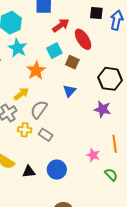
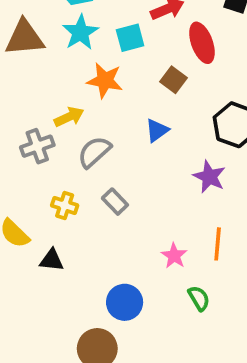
cyan square: (54, 51) -> (130, 38), moved
orange star: (36, 70) -> (105, 80), turned 30
yellow cross: (25, 130) -> (65, 205), moved
gray rectangle: (46, 135) -> (115, 202), moved
blue circle: (57, 170) -> (125, 302), moved

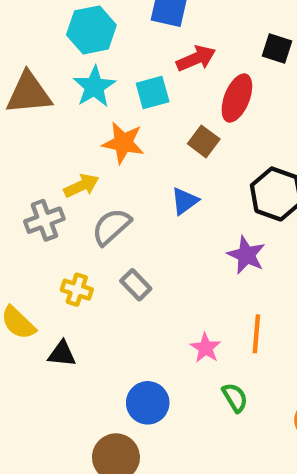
red ellipse: (202, 43) -> (237, 98), turned 42

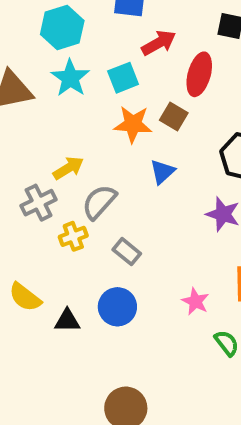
orange star: (123, 143) -> (133, 124), moved
yellow cross: (77, 290) -> (73, 236), moved, turned -32
blue circle: (148, 403) -> (117, 307), moved

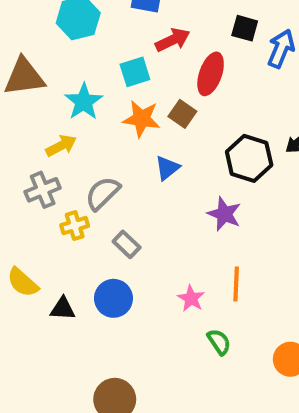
cyan star: (70, 78) -> (84, 102), moved
yellow arrow: (68, 168) -> (61, 146), moved

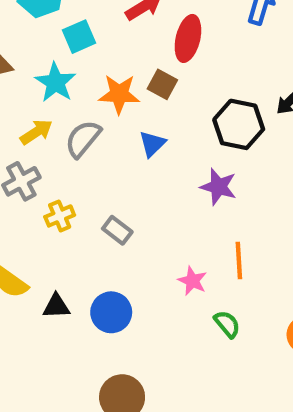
cyan square: (135, 72) -> (79, 37), moved
gray semicircle: (103, 193) -> (83, 139), moved
blue circle: (113, 298) -> (111, 312), moved

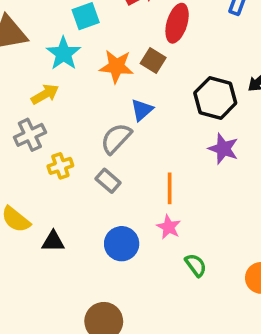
gray semicircle: (83, 139) -> (116, 138), moved
purple star: (218, 187) -> (223, 149), moved
orange line: (239, 260) -> (170, 188), moved
blue circle: (111, 312) -> (122, 244), moved

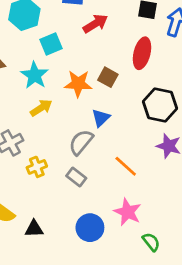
red ellipse: (177, 23) -> (142, 53), moved
yellow arrow: (45, 94) -> (41, 108), moved
orange line: (170, 188) -> (126, 166), moved, turned -45
pink star: (169, 227) -> (128, 212), size x1.4

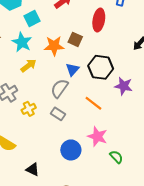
black hexagon: (160, 105) -> (101, 67), moved
black triangle: (34, 229) -> (33, 170), moved, turned 32

